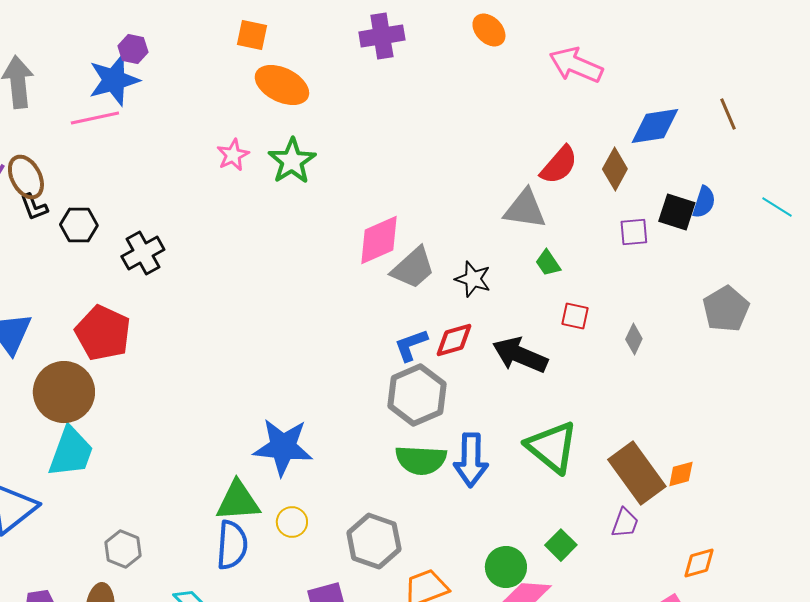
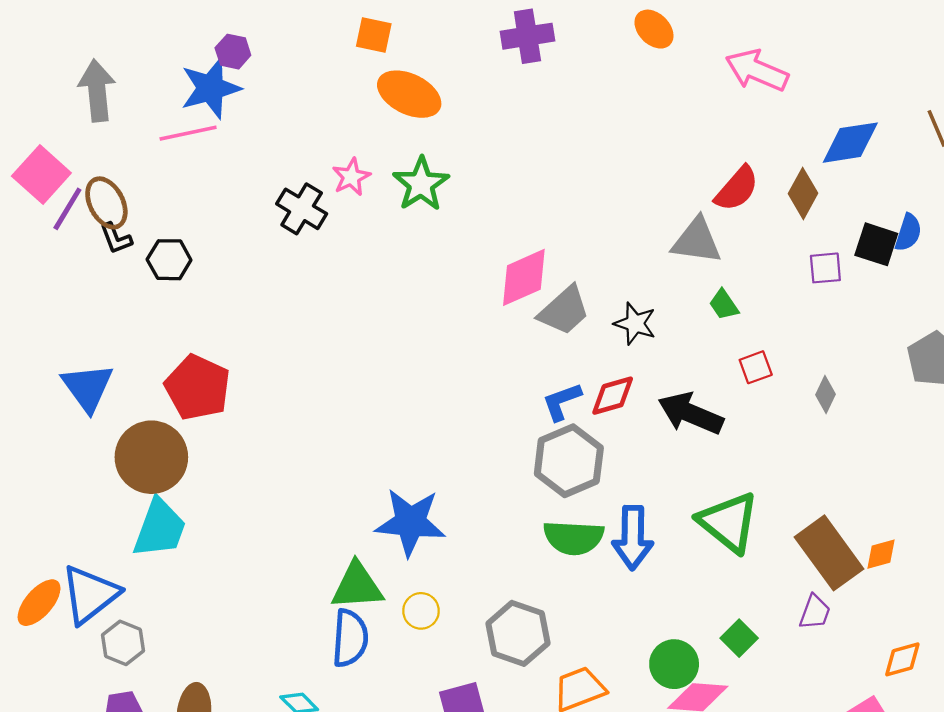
black cross: (143, 253) -> (302, 209), moved, turned -30
red square: (575, 316) -> (756, 367), turned -32
gray hexagon: (123, 549) -> (123, 643), moved

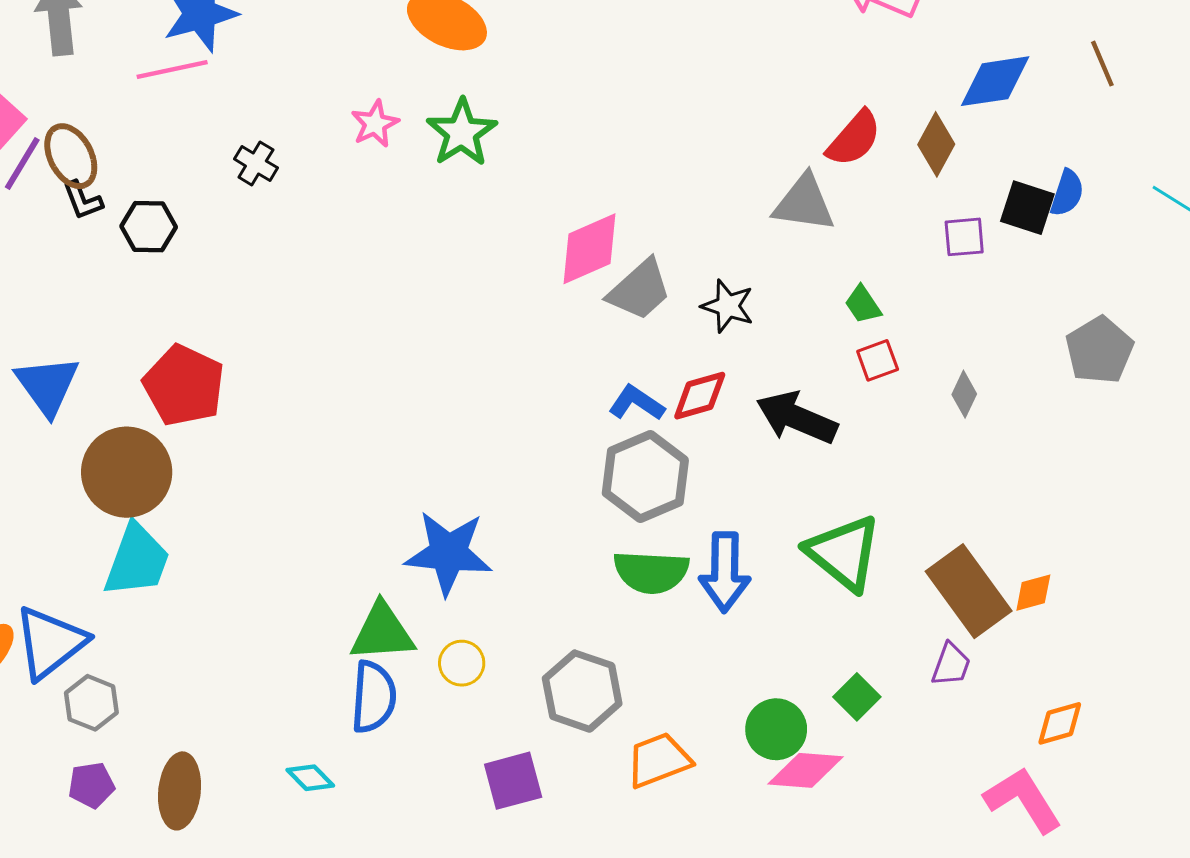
black cross: (302, 209) -> (256, 163), moved, size x0.7
green trapezoid: (724, 305) -> (863, 305), moved
blue L-shape: (562, 402) -> (637, 403), turned 54

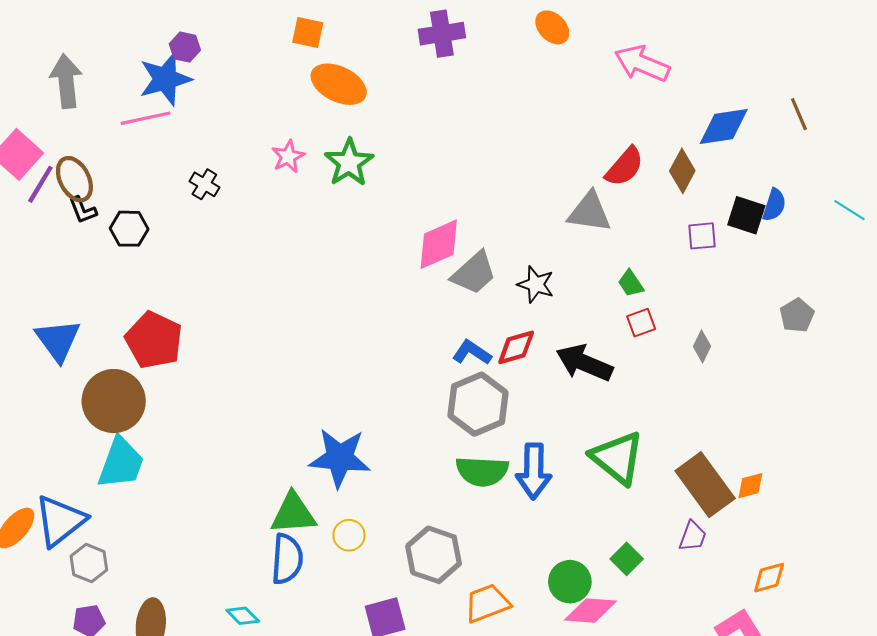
gray pentagon: (1099, 350) -> (797, 315), size x0.7

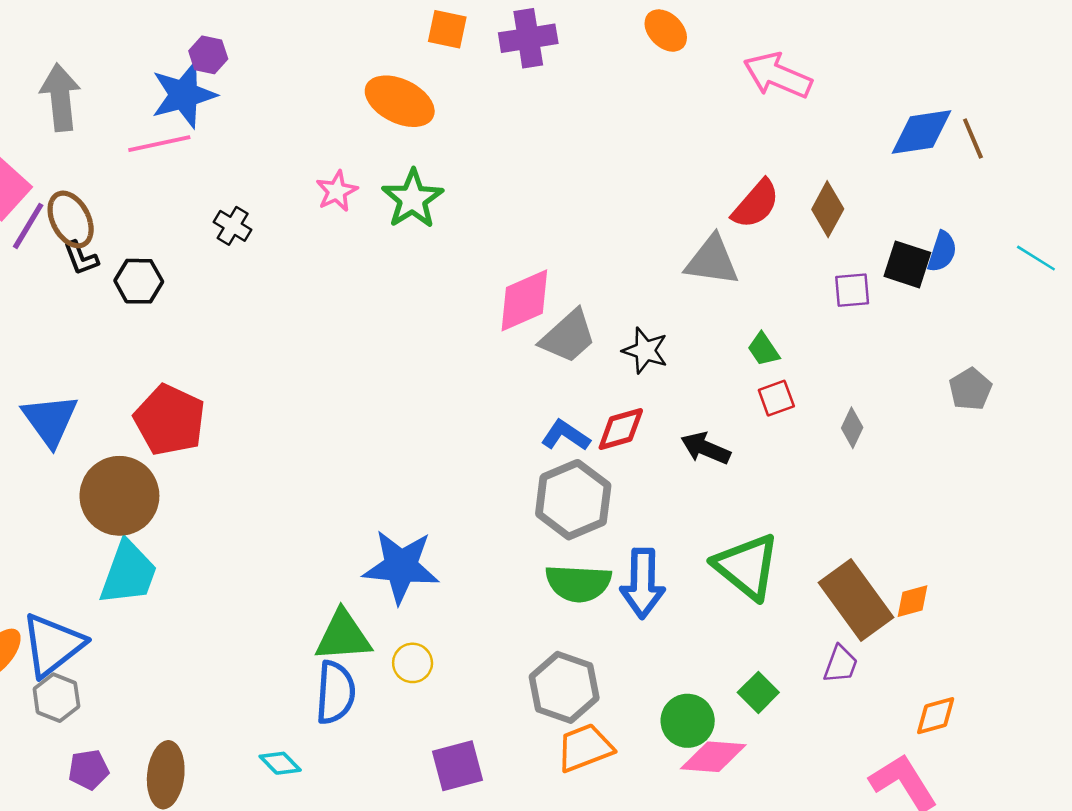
orange square: (308, 33) -> (447, 29), moved
blue diamond: (724, 126) -> (922, 132), moved
black arrow: (584, 363) -> (706, 448), size x0.7
gray hexagon: (434, 555) -> (564, 687), moved
gray hexagon: (89, 563) -> (56, 698), moved

